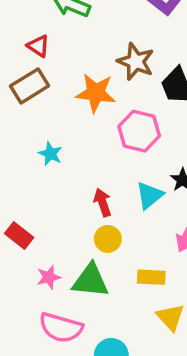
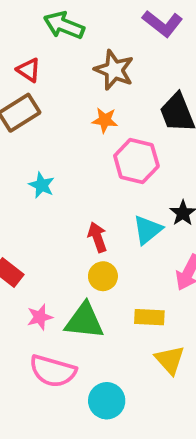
brown star: (136, 62) -> (114, 70), moved
orange star: (96, 93) -> (105, 120), moved, size x0.6

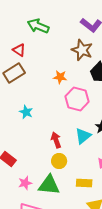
brown star: (114, 70) -> (82, 50), moved

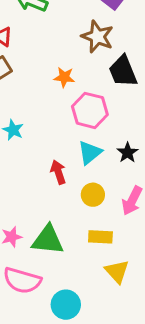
cyan triangle: (83, 136) -> (90, 153), moved
yellow circle: (59, 161) -> (93, 195), moved

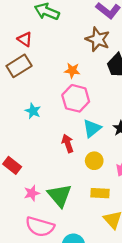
pink hexagon: (90, 110) -> (76, 98), moved
green triangle: (48, 240) -> (60, 195), turned 44

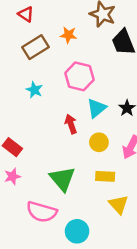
brown rectangle: (19, 66) -> (36, 47), moved
orange star: (72, 71) -> (68, 35), moved
pink star: (32, 193) -> (12, 176), moved

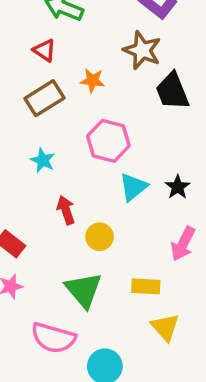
red triangle: (26, 14) -> (45, 50), moved
red arrow: (71, 124) -> (66, 210), moved
yellow circle: (99, 142) -> (100, 237), moved

